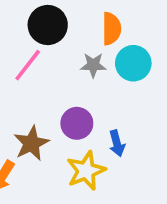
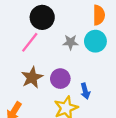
orange semicircle: (111, 29) -> (99, 15), moved
brown star: (31, 143) -> (32, 77), moved

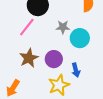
cyan circle: (95, 41) -> (80, 38), moved

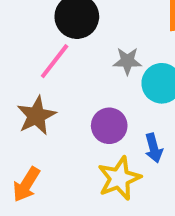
brown star: (29, 58) -> (36, 116), moved

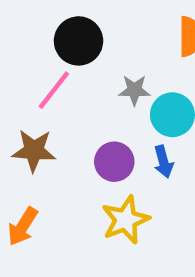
brown star: (36, 116) -> (34, 151), turned 30
blue arrow: (154, 148) -> (163, 162), moved

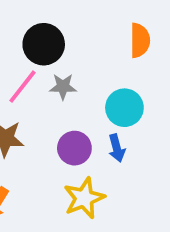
gray star: (134, 90) -> (63, 87), moved

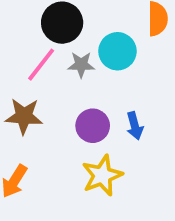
cyan circle: (124, 108) -> (117, 51), moved

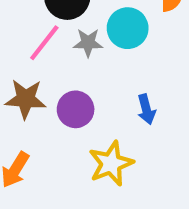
purple circle: (93, 126) -> (76, 109), moved

